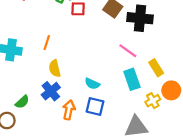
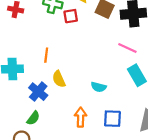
blue cross: (51, 91) -> (38, 92), moved
blue square: (95, 106) -> (112, 119), moved

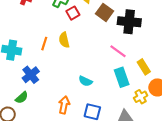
red square: (71, 16) -> (73, 13), turned -32
yellow semicircle: (59, 79) -> (64, 40), moved

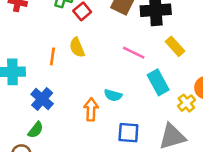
pink line: (118, 51) -> (134, 53), moved
yellow rectangle: (144, 67) -> (175, 46), moved
orange arrow: (64, 105) -> (91, 109), moved

